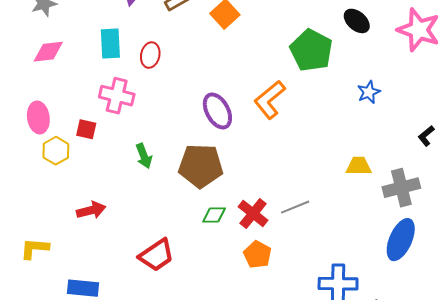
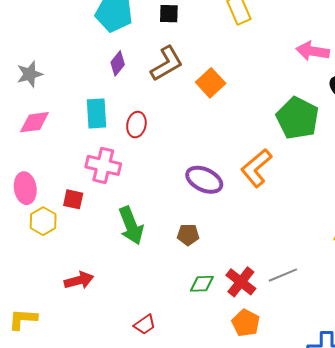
purple ellipse: (217, 111) -> (204, 180), turned -36
green arrow: (144, 156) -> (131, 226), size x1.5
brown pentagon: (201, 166) -> (188, 235), size x0.5
red trapezoid: (156, 255) -> (145, 325), size x0.6

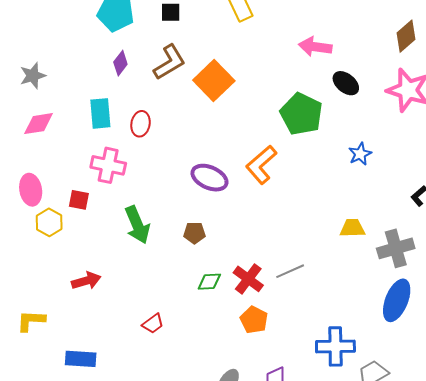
orange square: (211, 83) -> (214, 80), size x1.4

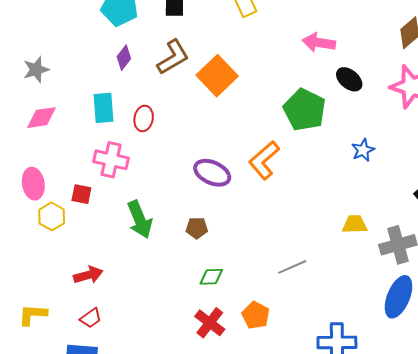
red cross: (248, 279) -> (210, 323), moved
red trapezoid: (153, 324) -> (91, 318), moved

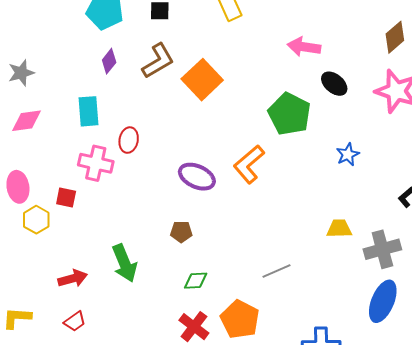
red ellipse: (144, 118) -> (129, 140), moved
green arrow: (140, 220) -> (124, 263), moved
orange pentagon: (256, 315) -> (240, 319), size x1.4

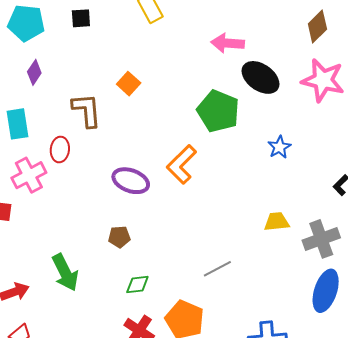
brown L-shape: (158, 61) -> (87, 110), moved, turned -60
orange square: (202, 80) -> (129, 84), size x0.6
black ellipse: (334, 84) -> (261, 77), size x1.4
pink cross: (96, 163) -> (29, 175), turned -36

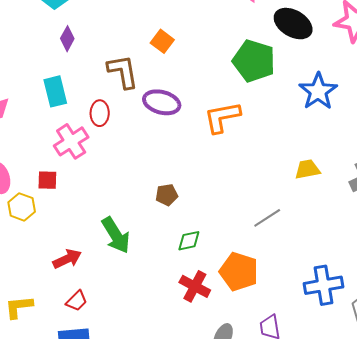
blue star: (279, 147) -> (318, 91), size x1.6
orange L-shape: (182, 164) -> (222, 117), turned 39
purple ellipse: (131, 181) -> (162, 102), moved
yellow trapezoid: (277, 222) -> (307, 169), moved

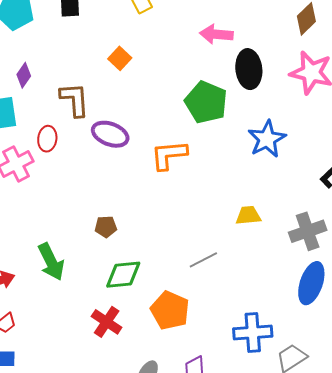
black ellipse: (293, 24) -> (249, 69), turned 48
purple diamond: (67, 39) -> (24, 75), moved
orange square: (162, 41) -> (120, 58), moved
green diamond: (189, 241) -> (123, 275), size x1.5
red cross: (195, 286) -> (107, 322), moved

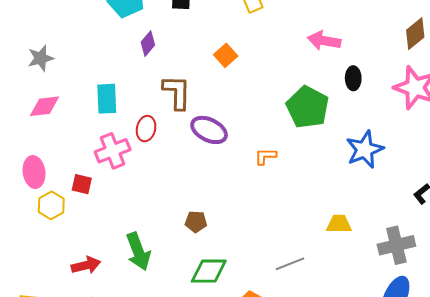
black ellipse: (249, 69) -> (353, 78), size x0.6
purple diamond: (24, 75) -> (148, 44), moved
orange L-shape: (169, 155) -> (265, 156), size x0.6

